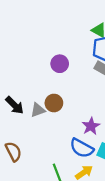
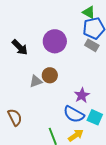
purple circle: (60, 64) -> (55, 41), size x1.5
black arrow: (15, 105) -> (20, 47), moved

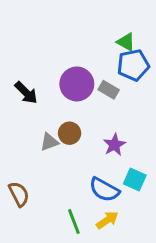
gray rectangle: (92, 45) -> (109, 90), moved
purple star: (82, 95) -> (114, 145), moved
cyan square: (95, 117) -> (135, 180), moved

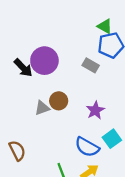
purple circle: (77, 84) -> (44, 61), moved
cyan square: (135, 180) -> (112, 139), turned 30

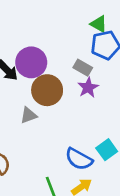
brown circle: (59, 101) -> (47, 90), moved, size x1.5
purple star: (95, 110) -> (88, 88), moved

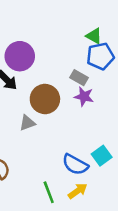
purple circle: (31, 62) -> (20, 56), moved
purple star: (88, 88) -> (84, 96), turned -30

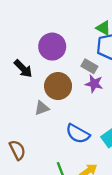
purple circle: (20, 56) -> (52, 47), moved
blue semicircle: (75, 165) -> (78, 134), moved

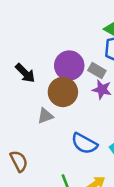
purple circle: (52, 47) -> (69, 66), moved

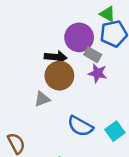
purple circle: (69, 66) -> (79, 37), moved
black arrow: (25, 73) -> (56, 57), moved, turned -40

